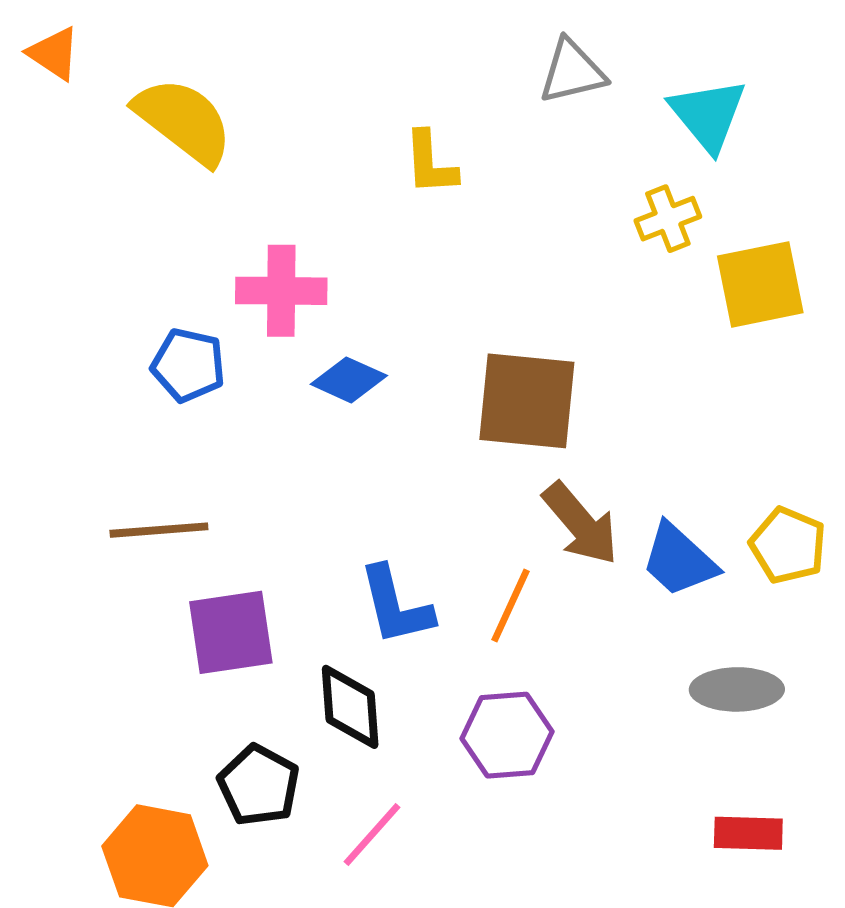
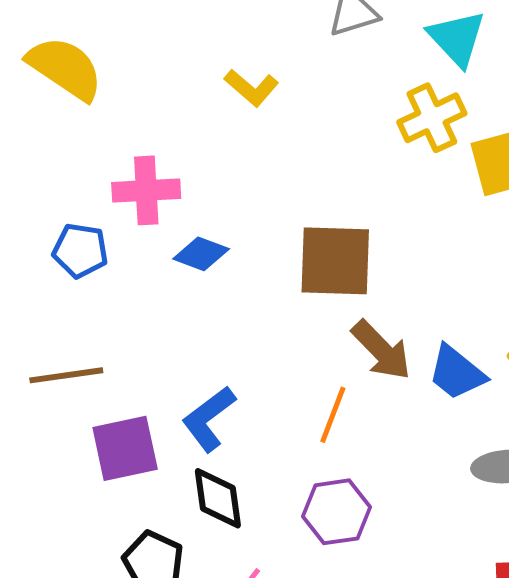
yellow L-shape: (430, 163) -> (251, 88), turned -42
yellow cross: (668, 219) -> (432, 118), size x1.4
blue L-shape: (396, 606) -> (209, 419), moved, turned 70

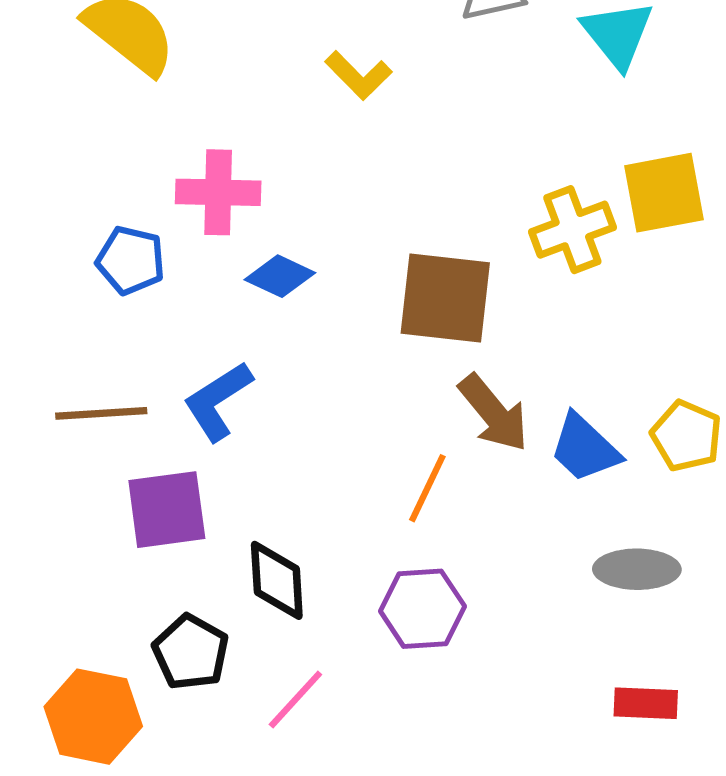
yellow cross: (432, 118) -> (572, 230), moved
blue L-shape: (209, 419) -> (218, 401), moved

